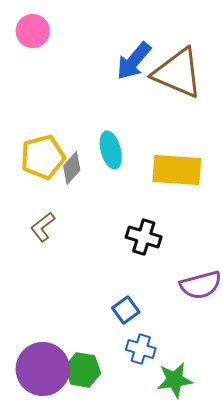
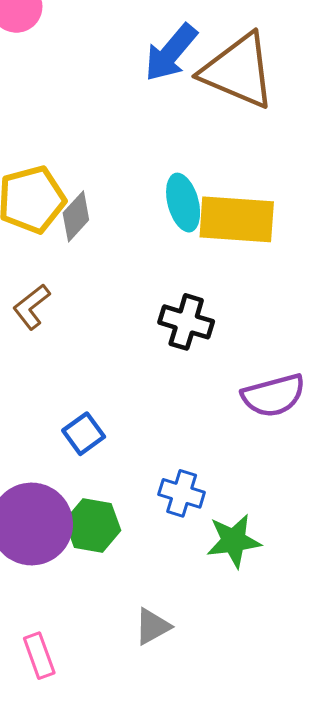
cyan ellipse: (111, 150) -> (183, 203), moved
blue square: (126, 310) -> (84, 434), moved

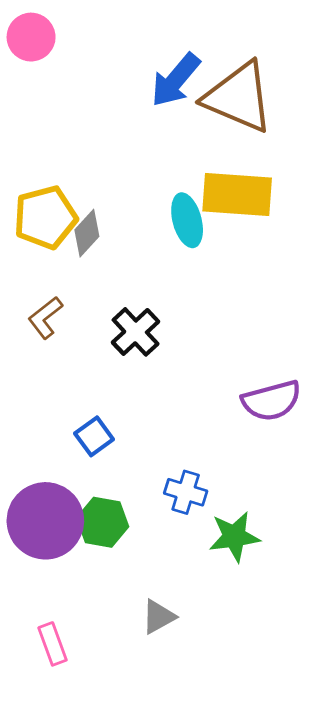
yellow rectangle: (237, 219) -> (237, 195), moved
black cross: (186, 322) -> (136, 332), moved, turned 30

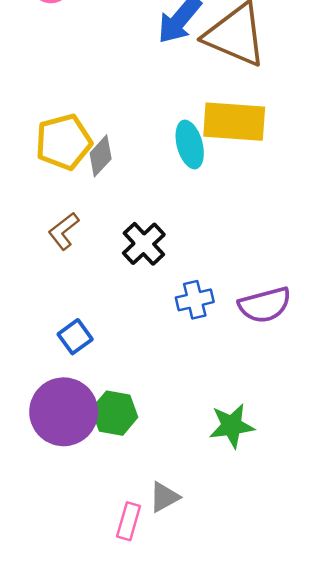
blue square: (94, 436) -> (75, 337), moved
blue cross: (186, 492) -> (195, 300), moved, turned -30
pink rectangle: (53, 644) -> (129, 521), moved, turned 36

